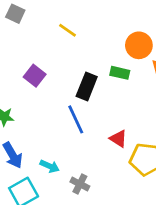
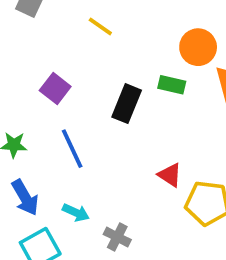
blue line: (76, 119) -> (72, 149), moved

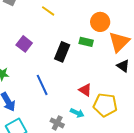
blue line: (72, 149) -> (42, 85), moved
cyan arrow: (76, 213) -> (77, 113), moved

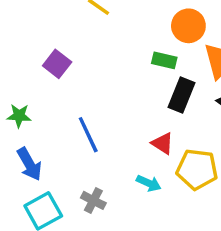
black rectangle: (62, 52) -> (182, 95), moved
gray cross: (57, 123) -> (93, 200), moved

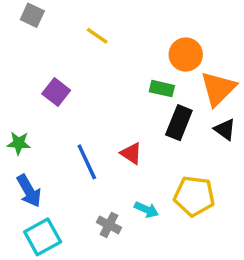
red triangle: (163, 143) -> (131, 153), moved
gray cross: (93, 200) -> (109, 225), moved

